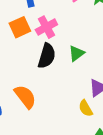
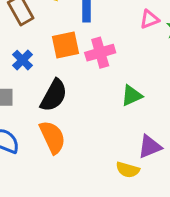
black semicircle: (47, 56) -> (54, 95), moved
yellow semicircle: (86, 108) -> (128, 170), turned -56

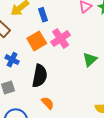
orange semicircle: (52, 137) -> (48, 103), size x0.6

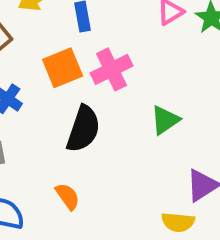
black semicircle: (40, 76) -> (83, 129), moved

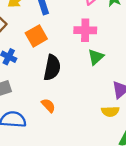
pink cross: (112, 69) -> (85, 30), moved, turned 35

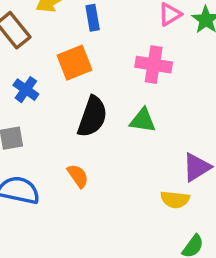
green triangle: (96, 57) -> (143, 120), moved, turned 42

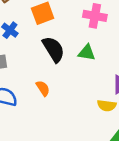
black semicircle: (92, 117) -> (53, 49), turned -52

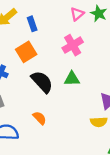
pink cross: (95, 16) -> (73, 45), turned -30

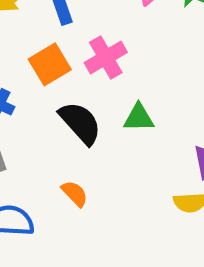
pink cross: (73, 45) -> (106, 57), moved

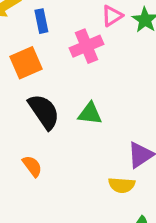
pink cross: (106, 57) -> (86, 46), moved

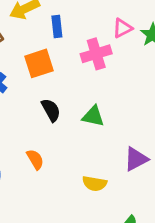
black semicircle: (44, 112) -> (51, 110), size x0.7
yellow semicircle: (122, 185) -> (95, 183), moved

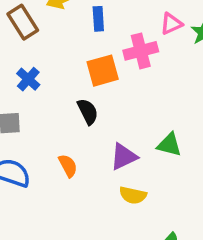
orange square: (39, 63) -> (103, 71), moved
green triangle: (93, 116) -> (169, 145), moved
purple triangle: (136, 159) -> (124, 157), moved

